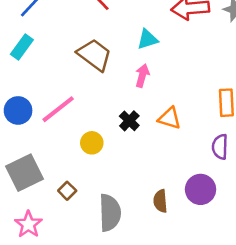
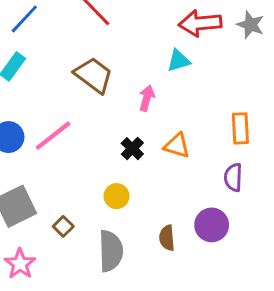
cyan triangle: (147, 39) -> (178, 61), moved
yellow circle: (92, 143) -> (117, 196), moved

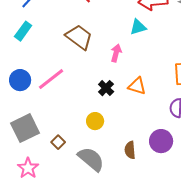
gray semicircle: (111, 251) -> (91, 159), turned -48

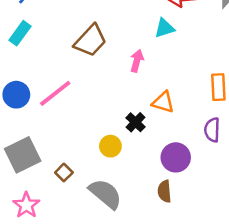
brown trapezoid: (79, 37) -> (90, 41), turned 96
black cross: (106, 88) -> (136, 122), moved
purple circle: (161, 141) -> (176, 157), moved
brown semicircle: (130, 150) -> (164, 191), moved

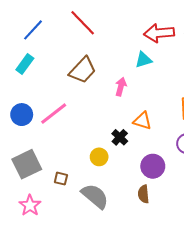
brown square: (64, 173) -> (61, 179), turned -32

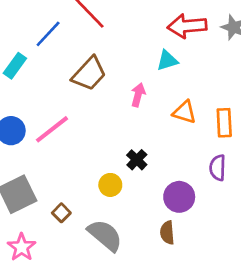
blue line: (33, 30) -> (48, 34), moved
orange triangle: (142, 121) -> (184, 112), moved
brown square: (61, 179) -> (61, 213), turned 32

